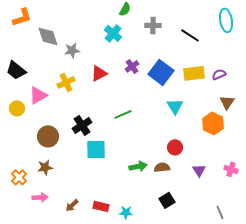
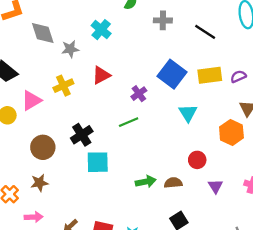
cyan cross: (113, 33) -> (101, 30), moved
purple cross: (132, 66) -> (139, 94), moved
red circle: (175, 147) -> (197, 160), moved

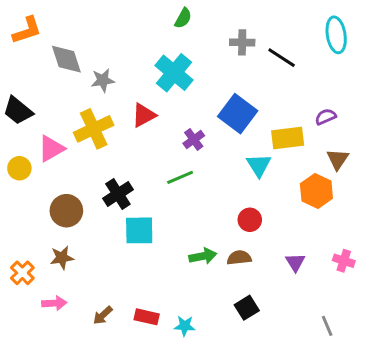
gray cross: (163, 20) -> (242, 42), moved
cyan cross: (101, 30) -> (174, 73), moved, size x1.4
yellow rectangle: (210, 75) -> (288, 138), moved
yellow cross: (63, 86) -> (94, 129), size x1.4
red circle: (197, 160) -> (250, 220), moved

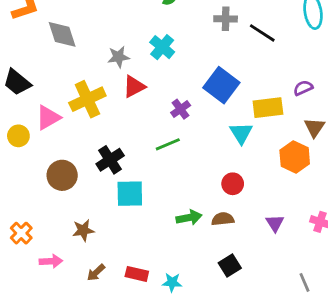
cyan cross: (174, 73) -> (162, 47), size x0.7
gray star: (103, 80) -> (118, 57), moved
brown star: (62, 258) -> (83, 230), moved

